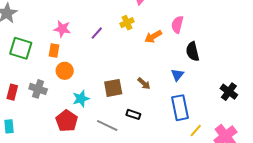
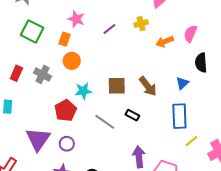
brown arrow: (144, 83) -> (148, 86), size x1.5

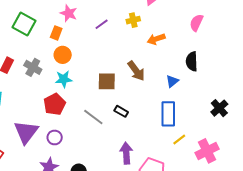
pink semicircle: (190, 34) -> (196, 23), moved
brown arrow: (148, 86) -> (136, 71), moved
cyan star: (83, 91) -> (64, 79), moved

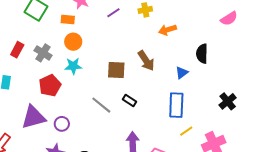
pink semicircle: (196, 23) -> (229, 19), moved, turned -150
orange rectangle: (56, 33) -> (68, 19), turned 72
red pentagon: (55, 104) -> (50, 85), moved
purple triangle: (26, 132) -> (33, 117), turned 36

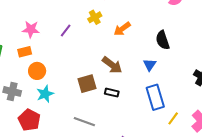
black rectangle: (129, 101) -> (112, 93), moved

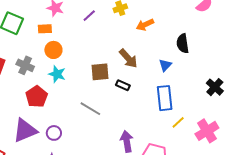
cyan star: (45, 94) -> (57, 74), turned 30

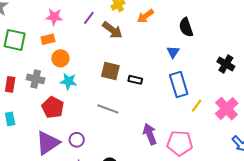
brown arrow: (128, 58) -> (112, 30), moved
brown square: (100, 72) -> (110, 71), turned 30

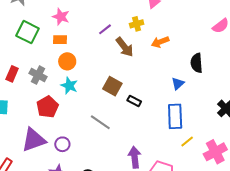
pink star: (54, 17) -> (61, 17), moved

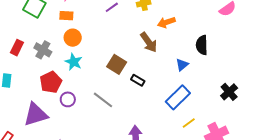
brown arrow: (125, 47) -> (149, 42), moved
blue rectangle: (175, 116) -> (178, 97), turned 45
purple circle: (62, 144) -> (68, 99), moved

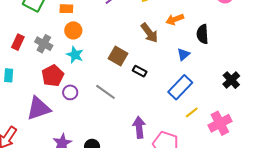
orange arrow: (166, 22) -> (175, 19), moved

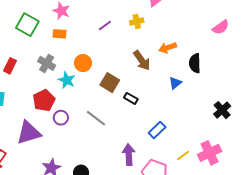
orange circle: (73, 30) -> (83, 63), moved
gray cross: (44, 44) -> (47, 63), moved
blue rectangle: (180, 87) -> (157, 130), moved, size x0.7
yellow line: (192, 112) -> (183, 155), moved

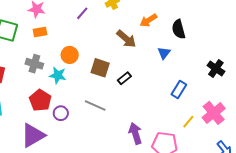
black rectangle: (131, 98) -> (124, 78), turned -56
blue rectangle: (157, 130) -> (179, 90), moved

